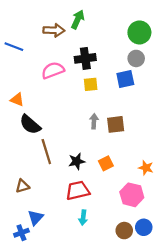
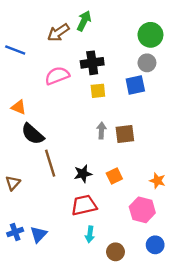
brown arrow: (54, 30) -> (58, 33), turned 144
brown triangle: (23, 186) -> (13, 183), moved, turned -32
brown circle: (124, 231) -> (115, 252), moved
blue cross: (21, 233) -> (15, 232), moved

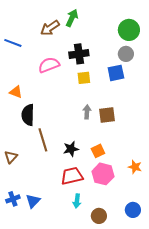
black semicircle: (33, 134) -> (28, 115), turned 50
orange star: (157, 181) -> (135, 167), moved
pink hexagon: (142, 210) -> (103, 174), moved

